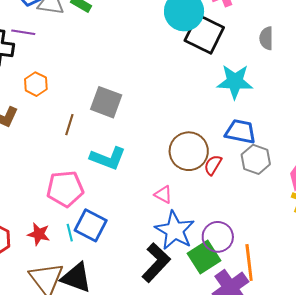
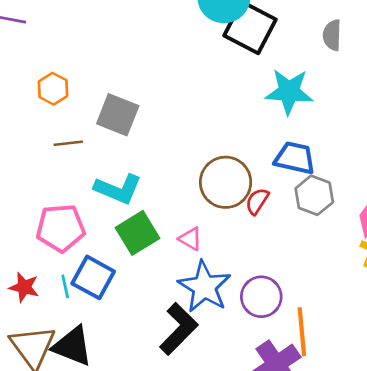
orange hexagon: (36, 84) -> (53, 89), moved
brown line: (69, 125) -> (68, 143), turned 65
green square: (204, 257) -> (137, 233), moved

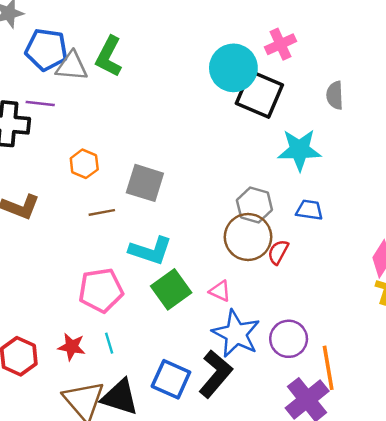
blue trapezoid: (295, 158) -> (309, 210), size x0.7
gray hexagon: (314, 195) -> (254, 205), moved
blue square: (93, 277) -> (171, 379), moved

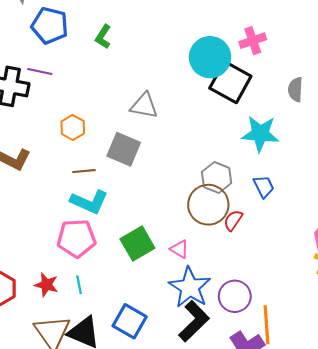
green L-shape: (109, 57) -> (103, 37), size x0.7
gray triangle: (72, 66) -> (144, 106), moved
blue trapezoid: (309, 210) -> (264, 187), turned 50
cyan L-shape: (150, 251) -> (89, 202), moved
black L-shape: (216, 374) -> (194, 321), moved

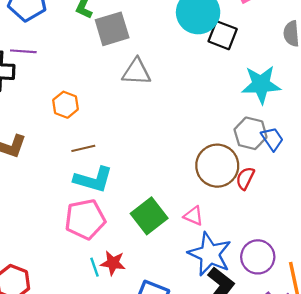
black square: (230, 82) -> (223, 35), size x0.7
gray square: (124, 149) -> (112, 29), moved, turned -32
gray hexagon: (217, 178) -> (251, 133), moved
red star: (46, 285) -> (113, 263), moved

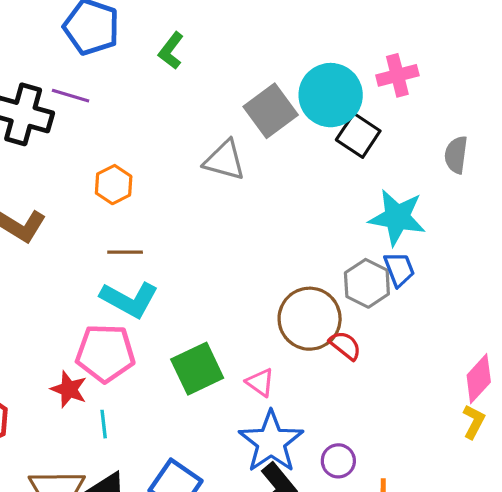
gray square: (112, 29) -> (271, 111), moved, turned -32
blue trapezoid: (272, 139) -> (399, 269), moved
red semicircle: (245, 178) -> (345, 345), turned 90
purple circle: (258, 257) -> (338, 461), size x0.7
red star: (113, 263) -> (69, 389), moved

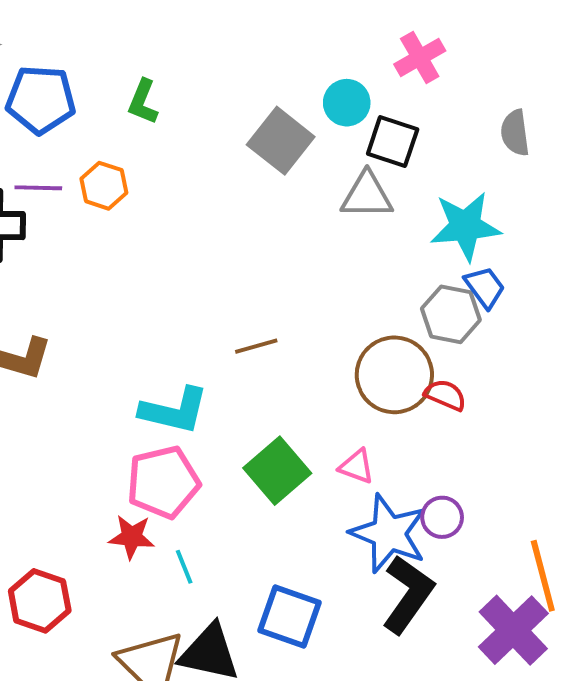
cyan circle: (331, 95) -> (347, 103), size x0.6
gray triangle: (225, 160) -> (367, 195), moved
orange hexagon: (114, 185) -> (104, 186), moved
brown line: (125, 252) -> (256, 346), moved
purple circle: (338, 461) -> (442, 517), moved

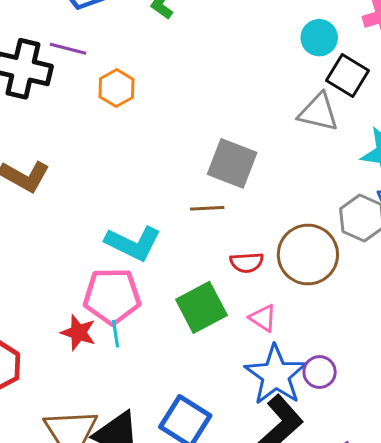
gray square: (281, 141) -> (232, 163), moved, turned -30
orange hexagon: (104, 186) -> (116, 88), moved
red semicircle: (445, 395) -> (247, 262), moved, turned 140
cyan line: (184, 567) -> (116, 334), moved

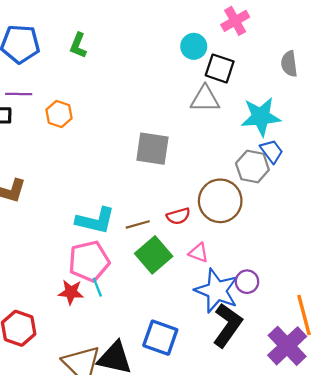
brown line: (207, 208) -> (138, 224), moved

